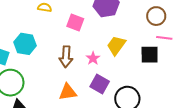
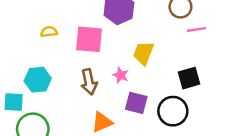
pink square: (75, 22) -> (89, 39), size x1.4
black square: (150, 55) -> (189, 78), moved

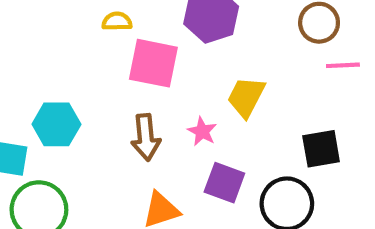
yellow semicircle: (49, 32) -> (117, 21), moved

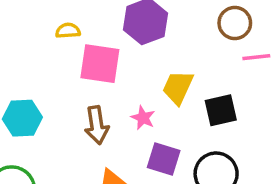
black square: (321, 149) -> (221, 110), moved

